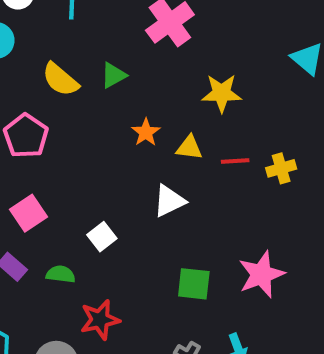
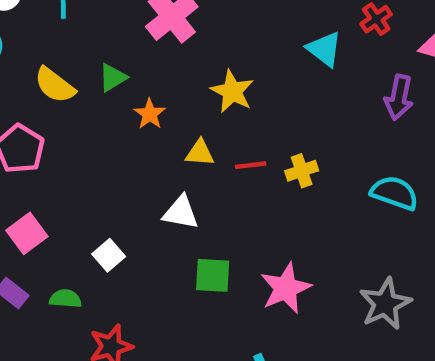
yellow star: (222, 93) -> (232, 91), turned 30
orange star: (146, 132) -> (150, 114), moved
white triangle: (169, 201) -> (181, 212), turned 39
green square: (194, 284) -> (213, 275), moved

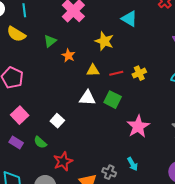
cyan triangle: (324, 49) -> (129, 19), moved
yellow semicircle: (55, 85) -> (16, 34), moved
green square: (213, 275) -> (113, 100), moved, turned 30
green semicircle: (65, 299) -> (40, 142), turned -136

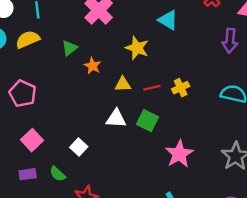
yellow semicircle: (16, 34) -> (28, 39), turned 126
purple rectangle: (16, 143) -> (28, 174), turned -40

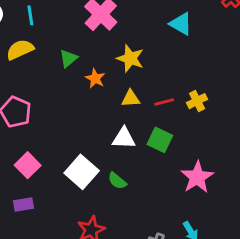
yellow star: (137, 48) -> (130, 58), moved
white square: (79, 147) -> (82, 172), size x1.6
green semicircle: (58, 174) -> (117, 181), moved

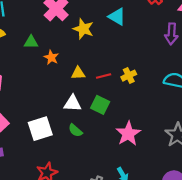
green triangle: (68, 58) -> (31, 42), turned 40
yellow star: (130, 58) -> (83, 29), moved
white square: (82, 172) -> (40, 129), turned 30
green semicircle: (117, 181) -> (75, 130), moved

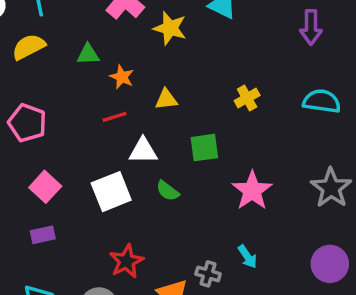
red line: (104, 76) -> (114, 117), moved
white triangle: (73, 103) -> (143, 151), moved
green square: (100, 105) -> (204, 148), turned -30

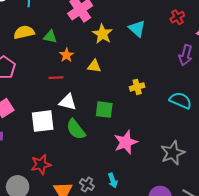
yellow semicircle: (29, 47) -> (24, 32), moved
yellow triangle: (166, 99) -> (94, 66), moved
green semicircle: (168, 191) -> (76, 129), size x1.5

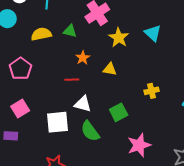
green triangle: (50, 37) -> (70, 31), moved
green square: (104, 110) -> (119, 112), turned -36

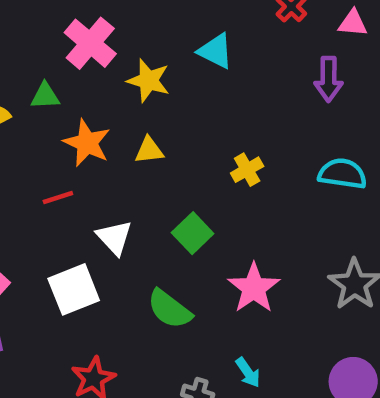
orange star: (83, 58) -> (87, 143), size x1.5
red line: (72, 80) -> (58, 197), moved
white triangle: (83, 104) -> (114, 237), turned 48
green semicircle: (90, 131) -> (169, 309), moved

